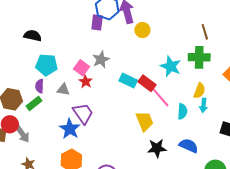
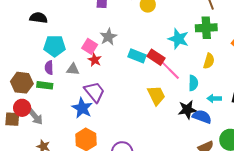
green rectangle: (34, 103) -> (45, 85), turned 49
cyan arrow: (203, 105) -> (214, 99), moved, turned 88
black star: (157, 148) -> (187, 110), moved

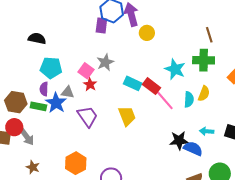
cyan semicircle: (193, 83) -> (189, 99), moved
yellow trapezoid: (156, 95) -> (127, 116), moved
blue star: (82, 108) -> (56, 103), moved

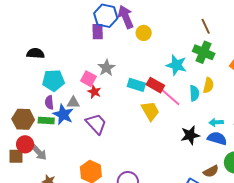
green cross: (204, 60) -> (204, 52), turned 30
yellow trapezoid: (127, 116) -> (150, 111), moved
blue semicircle: (193, 149) -> (217, 138), moved

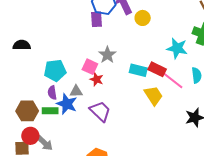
black semicircle: (36, 53) -> (22, 45), moved

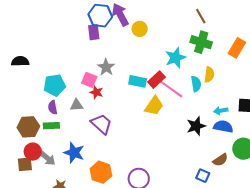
cyan star: (177, 48) -> (176, 58), turned -30
red rectangle: (157, 69) -> (156, 80), turned -66
yellow trapezoid: (153, 96) -> (154, 106), turned 70
blue star: (67, 104) -> (74, 153), moved

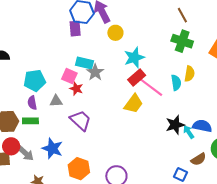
yellow circle: (140, 29) -> (115, 33), moved
cyan star: (176, 58) -> (134, 58), moved
gray star: (106, 67) -> (95, 72), moved
cyan rectangle: (138, 81) -> (85, 63), moved
cyan arrow: (221, 111) -> (189, 132), moved, turned 64

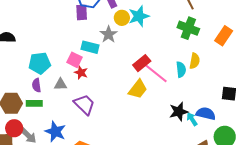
cyan star: (134, 58) -> (139, 16), moved
gray star: (95, 72) -> (109, 34), moved

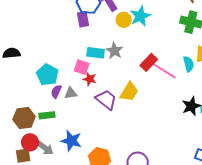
gray star: (109, 34) -> (114, 51), moved
cyan pentagon: (40, 63) -> (47, 75), turned -30
purple semicircle: (36, 85) -> (56, 92), moved, turned 40
yellow trapezoid: (138, 89) -> (129, 92), moved
purple trapezoid: (84, 104) -> (106, 100), moved

